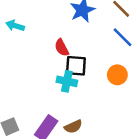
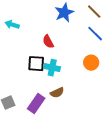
black square: (76, 66) -> (36, 64), moved
brown semicircle: (73, 127) -> (57, 93), moved

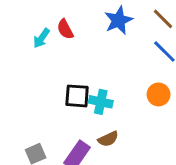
cyan arrow: (12, 25) -> (41, 38), turned -72
red semicircle: (48, 42) -> (65, 29), moved

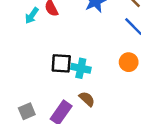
brown semicircle: (108, 139) -> (87, 99), turned -112

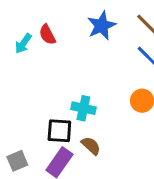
black square: (61, 63) -> (59, 131), moved

